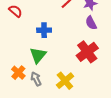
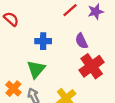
purple semicircle: (91, 23) -> (81, 41), moved

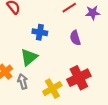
red cross: (92, 66) -> (79, 78), moved

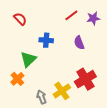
green triangle: (29, 57) -> (28, 59), moved
gray arrow: (23, 81) -> (42, 97), moved

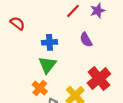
green triangle: (28, 59) -> (47, 65), moved
orange cross: (17, 79) -> (40, 88), moved

